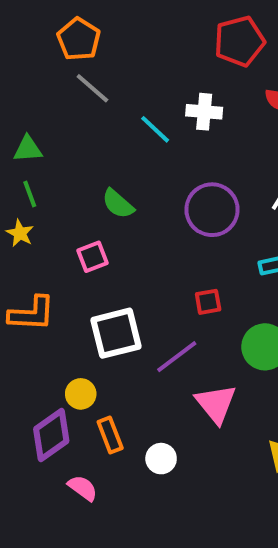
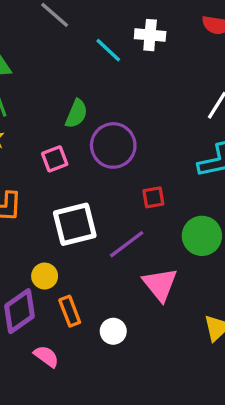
green semicircle: (118, 204) -> (76, 114), turned -108
purple circle: (212, 210) -> (113, 145), moved

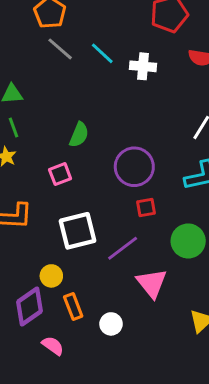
cyan line: (108, 50) -> (102, 53), moved
purple circle: (113, 145) -> (134, 167), moved

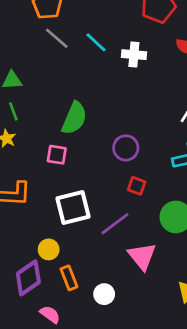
green semicircle: (79, 135) -> (74, 118), size x1.4
purple circle: (134, 167) -> (126, 148), size x0.7
pink square: (60, 174) -> (57, 155), turned 30
red square: (146, 208) -> (137, 186), turned 30

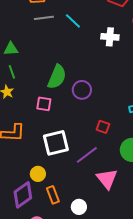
gray line: (57, 38) -> (44, 18), turned -48
white cross: (134, 55) -> (110, 37), moved
purple circle: (126, 148) -> (82, 90), moved

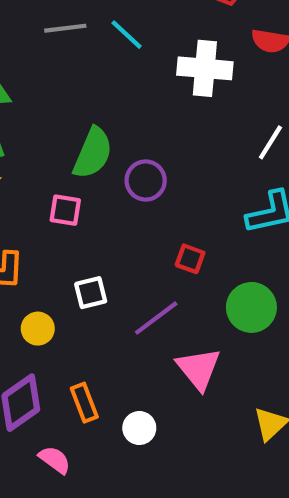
white cross: (110, 37) -> (205, 68), size x1.4
white square: (56, 143) -> (91, 293), size x0.6
yellow circle: (38, 174) -> (38, 329), moved

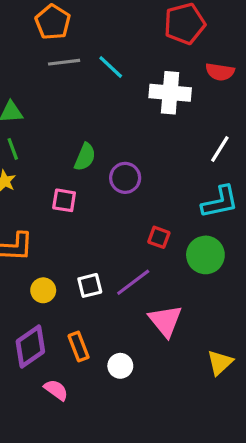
green semicircle: (93, 153) -> (85, 157), size x0.7
white square: (91, 293) -> (90, 285), moved
green circle: (251, 307) -> (205, 255), moved

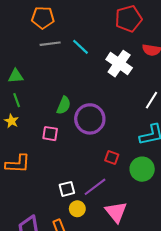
orange pentagon: (53, 22) -> (43, 18), turned -30
white cross: (170, 93) -> (119, 64), turned 30
purple circle: (125, 178) -> (90, 119), size x1.5
yellow circle: (43, 290) -> (77, 209), moved

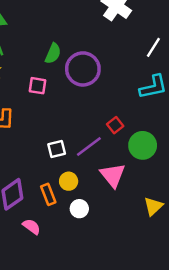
red square: (112, 158) -> (115, 125), moved, turned 32
green circle: (142, 169) -> (143, 145), moved
yellow circle: (77, 209) -> (69, 181), moved

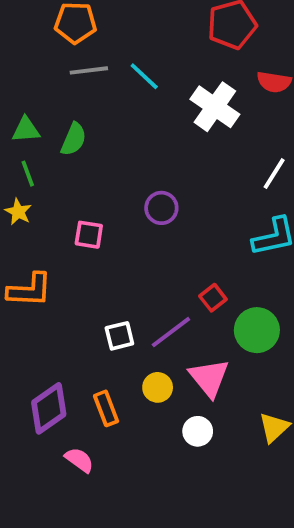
green semicircle: (53, 53) -> (74, 139), moved
purple circle: (83, 69) -> (161, 208), size x0.6
yellow circle: (69, 181) -> (158, 387), moved
white circle: (79, 209) -> (198, 431), moved

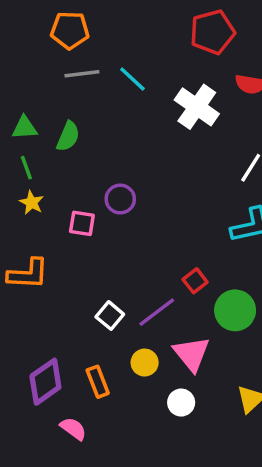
purple circle: (161, 208) -> (120, 199), moved
yellow star: (18, 212) -> (32, 203), moved
white square: (119, 336) -> (110, 316), turned -36

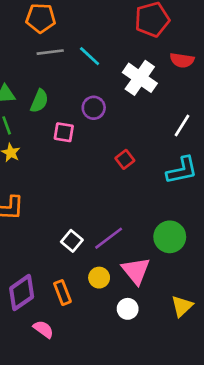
purple circle: (120, 199) -> (94, 108), moved
pink square: (82, 223) -> (64, 132), moved
red square: (195, 281) -> (125, 159), moved

